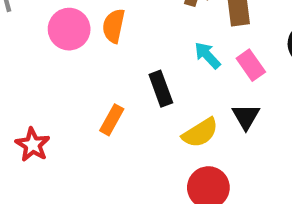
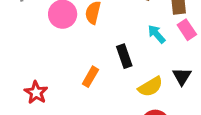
pink rectangle: (251, 65) -> (187, 30), moved

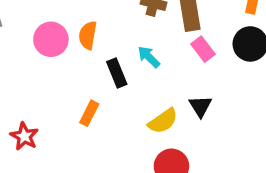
cyan arrow: (157, 34) -> (149, 57), moved
black rectangle: (124, 56) -> (117, 73), moved

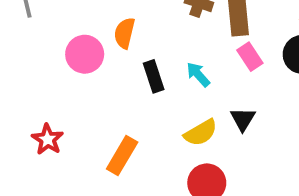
pink circle: (51, 39) -> (85, 54), moved
cyan arrow: (149, 57) -> (198, 74), moved
orange rectangle: (89, 113) -> (122, 155), moved, size x1.4

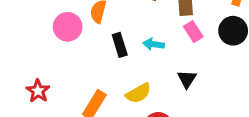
cyan arrow: (198, 74) -> (154, 44), turned -42
yellow semicircle: (201, 133) -> (138, 93), moved

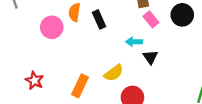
cyan arrow: (154, 44) -> (134, 42), moved
black rectangle: (120, 45) -> (99, 19), moved

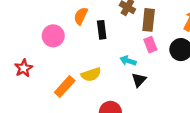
pink circle: (52, 27) -> (53, 36), moved
yellow semicircle: (114, 73) -> (91, 74), moved

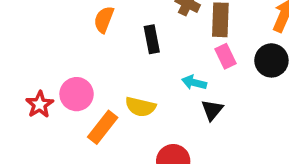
orange semicircle: (81, 16) -> (104, 20), moved
pink circle: (53, 36) -> (77, 94), moved
yellow semicircle: (91, 74) -> (140, 107), turned 36

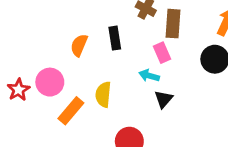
orange semicircle: (104, 20) -> (79, 45), moved
pink rectangle: (226, 56) -> (162, 53), moved
yellow semicircle: (140, 107) -> (103, 95), turned 80

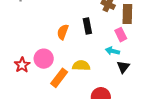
yellow semicircle: (103, 95) -> (81, 66), turned 90

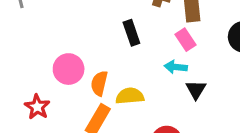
orange semicircle: (63, 32) -> (99, 83), moved
pink circle: (44, 59) -> (69, 69), moved

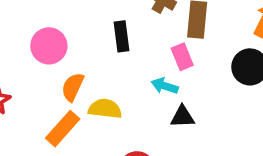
pink circle: (69, 69) -> (49, 46), moved
black triangle: (196, 90) -> (182, 117), turned 45

